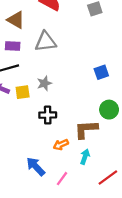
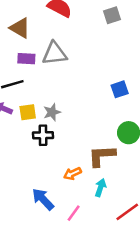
purple rectangle: (13, 46) -> (26, 59), moved
gray star: (44, 83) -> (52, 112), moved
black cross: (48, 115) -> (43, 135), moved

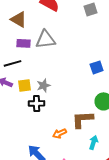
cyan arrow: (100, 188) -> (94, 142), moved

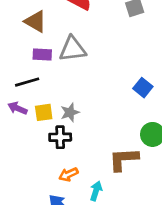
blue square: (97, 67) -> (143, 88), turned -32
orange arrow: (60, 133) -> (68, 174), moved
cyan arrow: (94, 142) -> (96, 191), moved

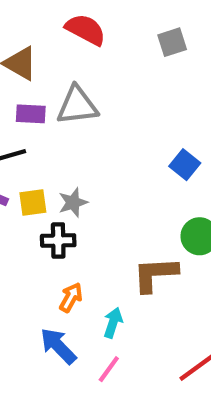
orange arrow: (68, 174) -> (71, 297), turned 144

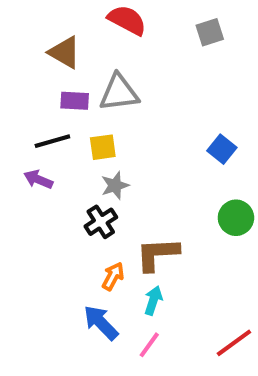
yellow square: (33, 203) -> (103, 147), moved
black cross: (58, 240) -> (101, 222), turned -32
brown L-shape: (155, 274) -> (157, 254), moved

